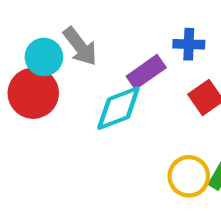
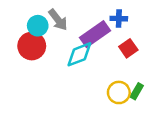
purple rectangle: (146, 72) -> (95, 34), size x1.4

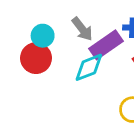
gray arrow: (58, 20) -> (82, 29), moved

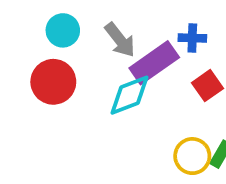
cyan circle: (43, 36) -> (63, 30), moved

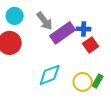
blue cross: (192, 38) -> (84, 29), moved
cyan diamond: (129, 95) -> (50, 75), moved

